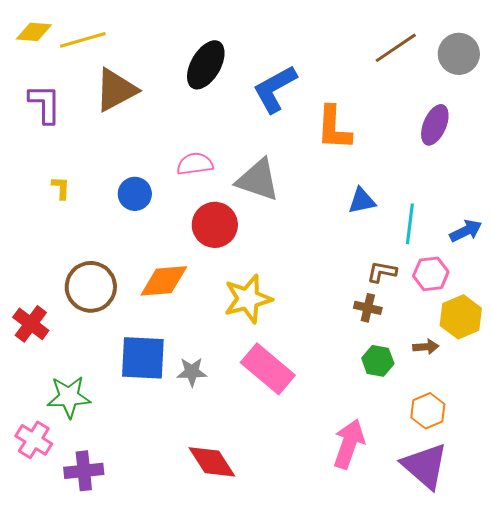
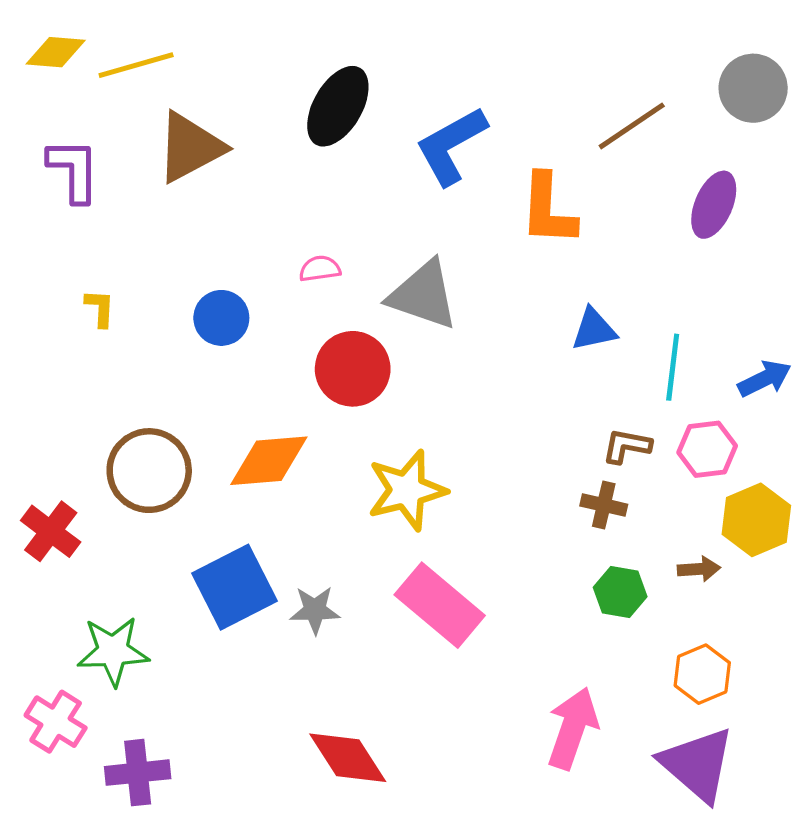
brown line: (396, 48) -> (632, 126), moved
pink semicircle: (195, 164) -> (320, 269), size x0.7
blue square: (143, 358) -> (234, 587), turned -30

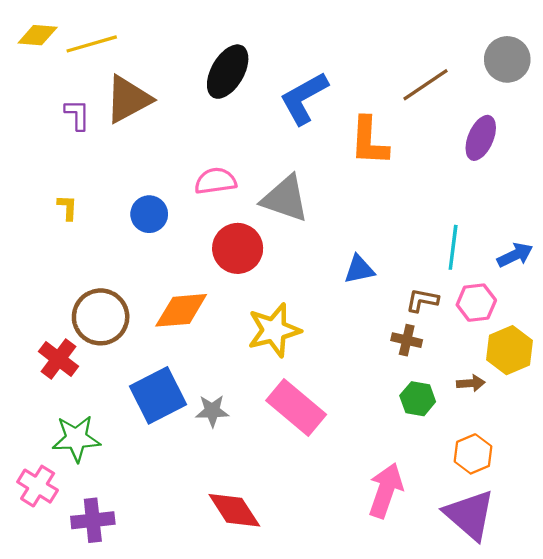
purple L-shape: (74, 170) -> (77, 115), moved, size x0.7
pink semicircle: (320, 269) -> (215, 181), size x1.5
blue triangle: (594, 329) -> (359, 269), moved
red cross: (51, 531) -> (59, 359), moved

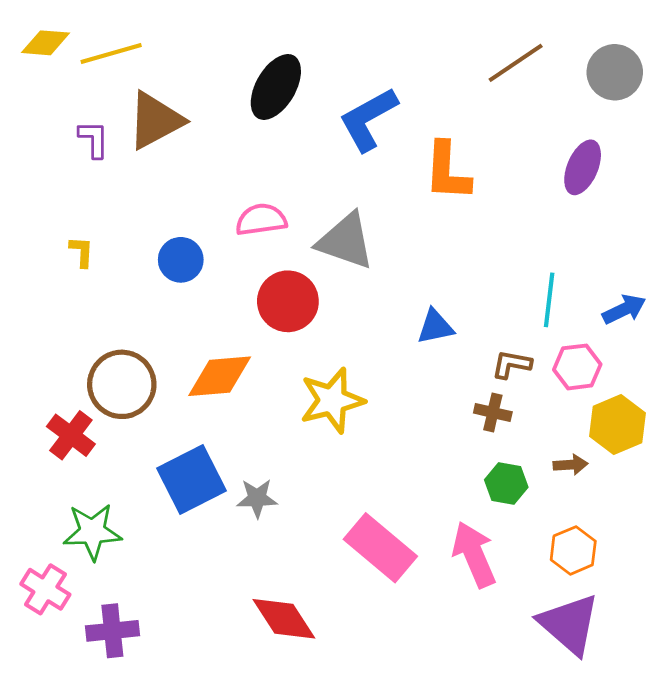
brown line: (425, 85) -> (516, 63), moved
pink rectangle: (296, 408) -> (380, 548), moved
pink arrow: (386, 490) -> (474, 554), moved, turned -42

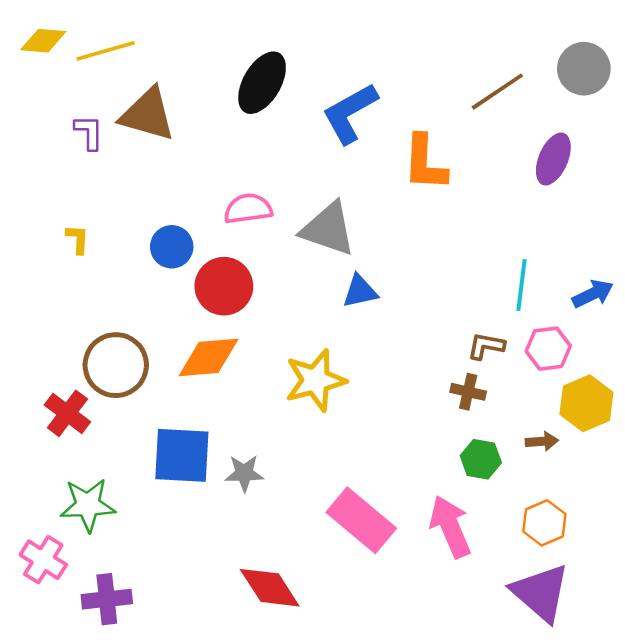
brown line: (516, 63) -> (497, 92), moved
brown triangle: (155, 120) -> (148, 114), turned 44
red circle: (288, 301) -> (224, 286), moved
blue triangle: (435, 327) -> (360, 291), moved
blue square: (191, 479) -> (182, 455), turned 30

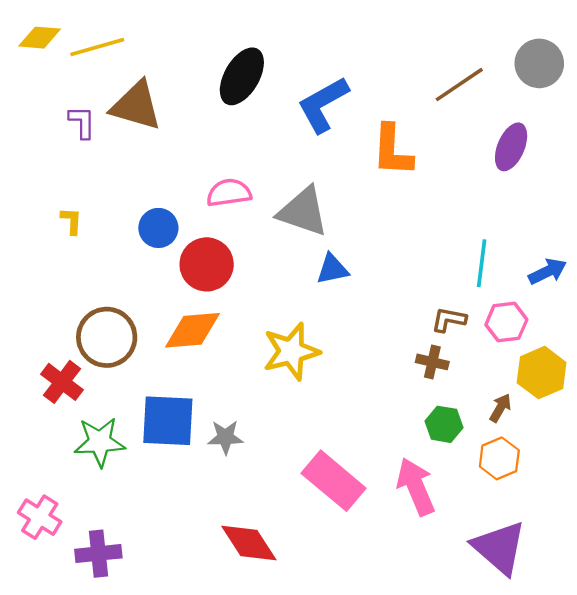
brown arrow: (542, 441) -> (500, 408), turned -56
green star: (88, 505) -> (100, 442), moved
orange hexagon: (544, 523) -> (499, 458), moved

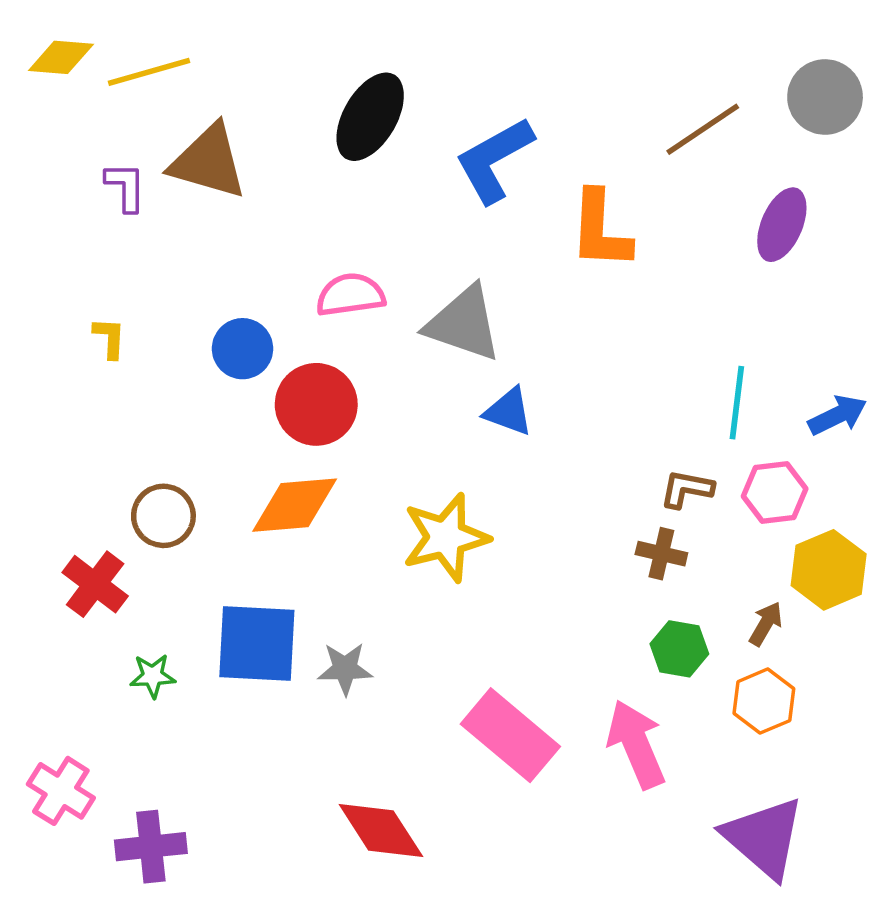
blue triangle: (332, 269) -> (509, 412), turned 32
brown circle: (107, 337) -> (163, 516), size x0.7
green star: (100, 442) -> (153, 676), size x0.6

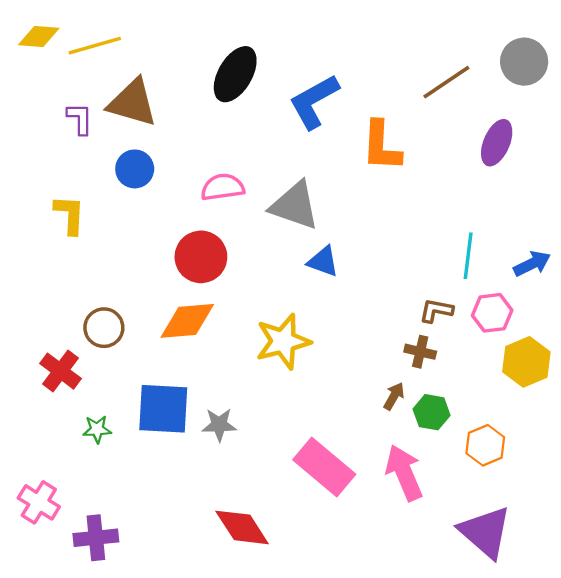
yellow L-shape: (109, 338) -> (70, 215), size x1.5
blue circle: (243, 349) -> (135, 169), moved
brown arrow: (766, 624) -> (394, 396), moved

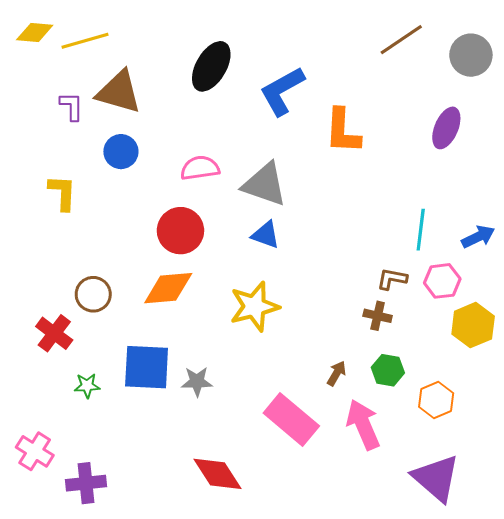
brown line: (446, 82) -> (401, 40), moved
blue triangle: (323, 261) -> (266, 235), moved
brown arrow: (394, 396) -> (337, 373), moved

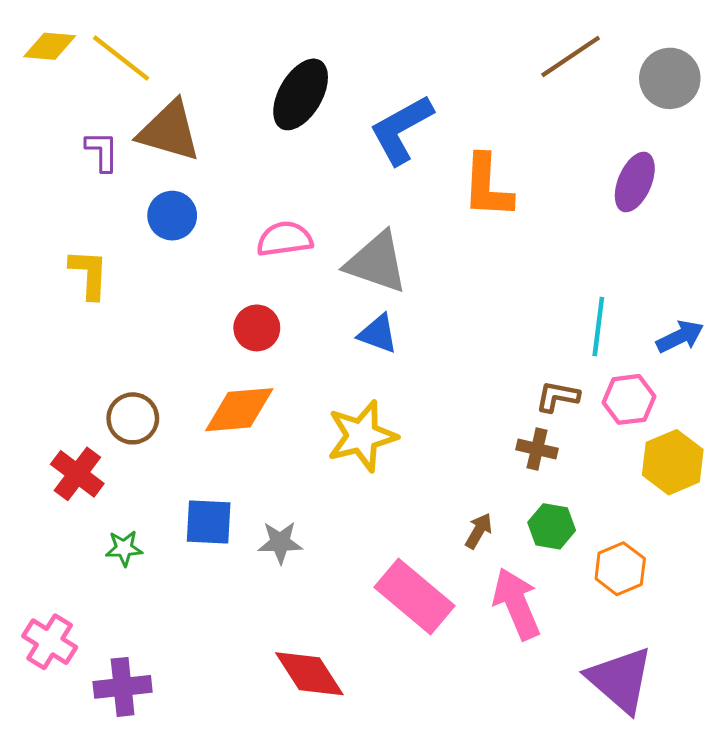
yellow line: (85, 41) -> (121, 58), turned 54
red circle: (180, 231) -> (257, 328), size x0.7
blue square: (147, 367) -> (209, 522), size x0.7

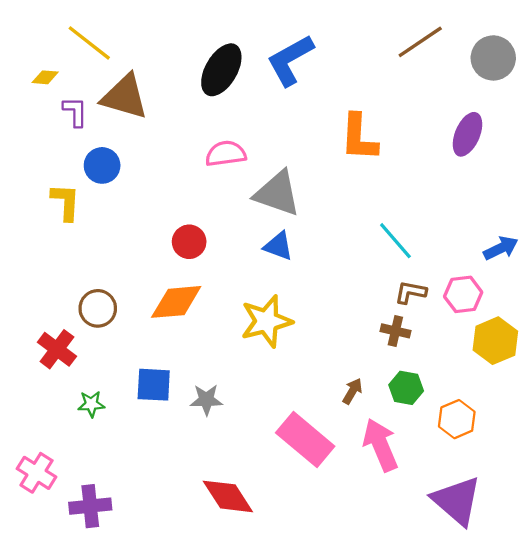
yellow diamond: (50, 46) -> (45, 77), moved, size x0.7
blue L-shape: (401, 129) -> (290, 60), moved
blue circle: (172, 216) -> (102, 165), moved
pink semicircle: (285, 239) -> (226, 154), moved
cyan line: (598, 326) -> (395, 241), moved, turned -48

